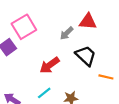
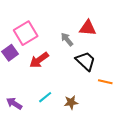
gray arrow: (67, 33) -> (67, 39), turned 96
red arrow: (49, 65) -> (39, 60), moved

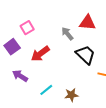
pink square: (26, 33) -> (27, 28), size x0.6
purple arrow: (14, 103) -> (20, 76), moved

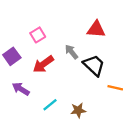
pink square: (27, 28) -> (38, 35), moved
gray arrow: (67, 34) -> (71, 52), moved

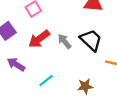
gray arrow: (71, 52) -> (64, 41), moved
brown star: (78, 110) -> (85, 86), moved

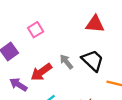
red arrow: (39, 39) -> (41, 72), moved

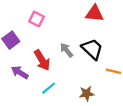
pink square: (36, 30) -> (36, 19), turned -32
red arrow: (41, 72) -> (42, 60), turned -85

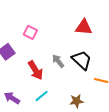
purple arrow: (20, 72) -> (12, 98), moved

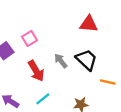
pink square: (30, 32) -> (29, 38), moved, turned 32

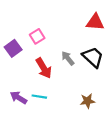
cyan line: (43, 99) -> (39, 97), moved, turned 48

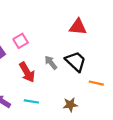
cyan line: (39, 97) -> (31, 101), moved

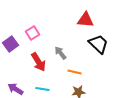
black trapezoid: (76, 61) -> (98, 44), moved
orange line: (96, 83) -> (74, 72), moved

